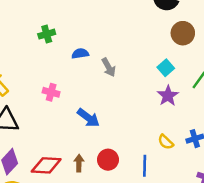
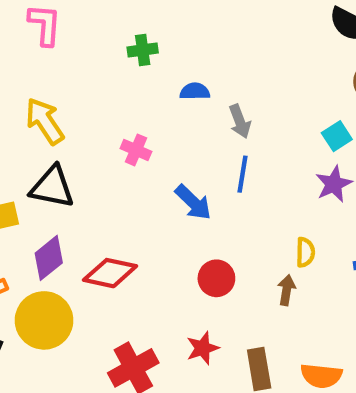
yellow semicircle: (166, 142) -> (305, 252), moved, turned -140
brown arrow: (79, 163) -> (286, 290), moved
blue line: (145, 166) -> (242, 174), moved

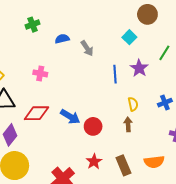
cyan square: (337, 136) -> (129, 37), moved
blue line: (242, 174) -> (115, 74), moved
blue arrow: (193, 202) -> (70, 117), moved
red diamond: (110, 273) -> (37, 113), moved

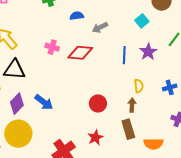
gray arrow: (87, 48) -> (100, 27), turned 91
red diamond: (37, 113) -> (80, 53), moved
blue arrow: (70, 117) -> (44, 102), moved
brown rectangle: (123, 165) -> (128, 129), moved

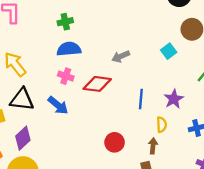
blue semicircle: (77, 16) -> (69, 49), moved, size x1.5
purple star: (148, 52) -> (174, 99), moved
blue line: (124, 55) -> (141, 99), moved
blue arrow: (44, 102) -> (58, 105), moved

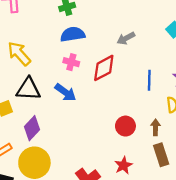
red diamond: (97, 84) -> (104, 68), turned -32
brown arrow: (153, 146) -> (156, 127), moved

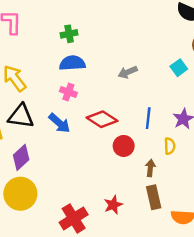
red diamond: (104, 68) -> (102, 119), moved, turned 56
red circle: (125, 126) -> (124, 146), moved

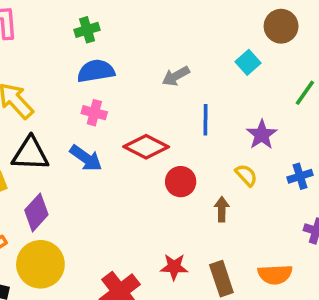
blue line: (148, 118) -> (206, 120), moved
yellow semicircle: (170, 146) -> (246, 175), turned -35
brown rectangle: (154, 197) -> (221, 279), moved
red star: (113, 205) -> (174, 267), turned 30

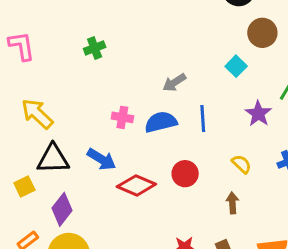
blue semicircle: (96, 71) -> (161, 122), moved
pink cross: (94, 113) -> (122, 117), moved
purple star: (262, 135) -> (258, 114), moved
red diamond: (146, 147) -> (136, 185), moved
brown arrow: (222, 209) -> (232, 203), moved

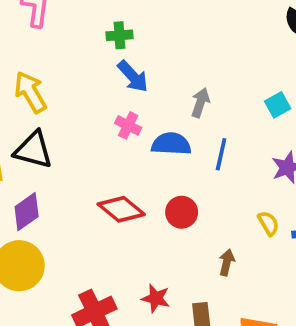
gray arrow: (174, 83) -> (200, 103), turned 125
blue arrow: (102, 159) -> (133, 76), moved
yellow semicircle: (241, 164) -> (268, 223), moved

